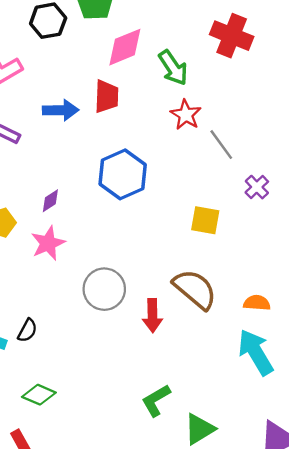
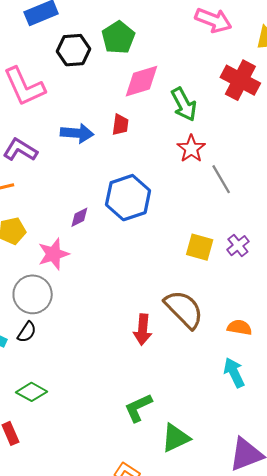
red trapezoid: (107, 96) -> (120, 125), size x0.7
purple cross: (257, 187) -> (238, 246), moved
purple diamond: (50, 201) -> (79, 217), moved
gray circle: (104, 289) -> (33, 294), moved
cyan arrow: (256, 352) -> (234, 373), size x0.7

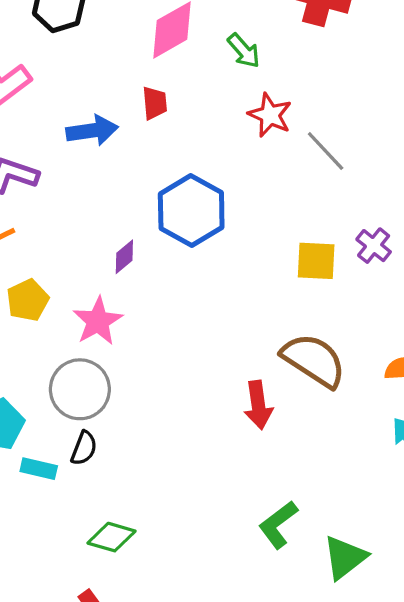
green arrow: (184, 104) -> (244, 51), size x0.7

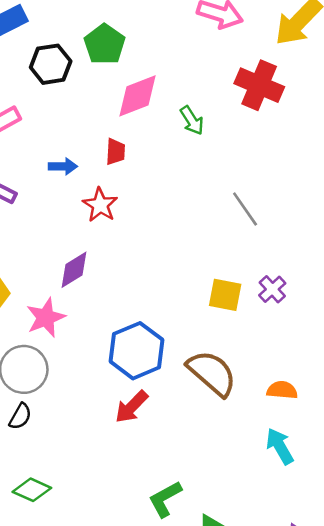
red star: (270, 115) -> (100, 205), moved
blue arrow: (92, 131) -> (63, 166), size x0.7
blue hexagon: (191, 211) -> (137, 351), moved
purple diamond: (124, 257) -> (74, 270), size x1.4
red arrow: (258, 405) -> (132, 407), moved, turned 45

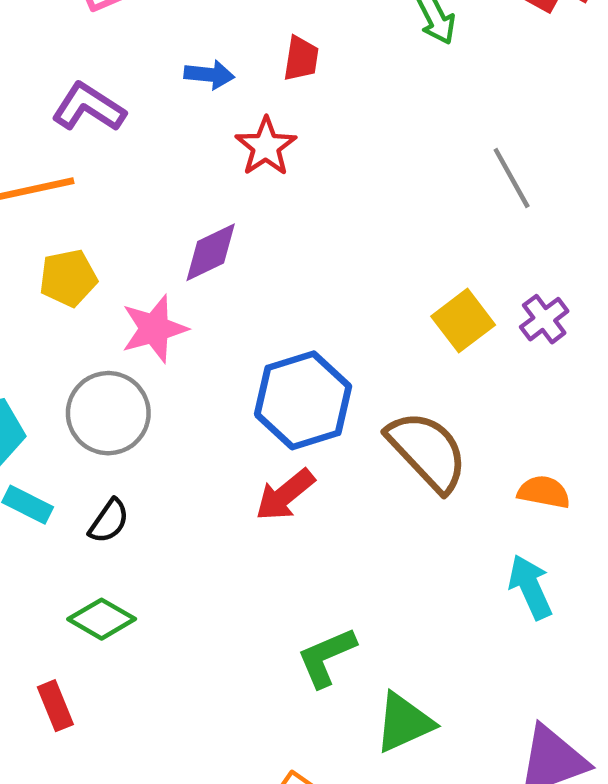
yellow square: (225, 295) -> (463, 321), turned 36
black semicircle: (20, 416) -> (109, 521), moved

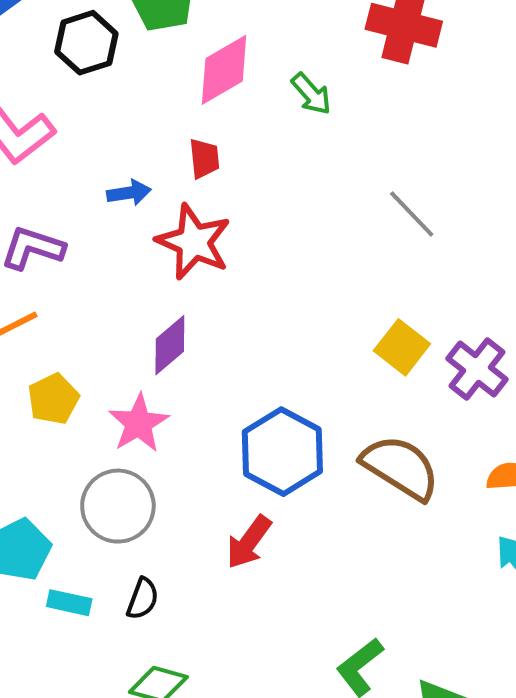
red star: (266, 146) -> (194, 242), size x1.4
purple cross: (544, 319) -> (477, 369), moved, size x1.4
red arrow: (285, 495) -> (249, 542), moved

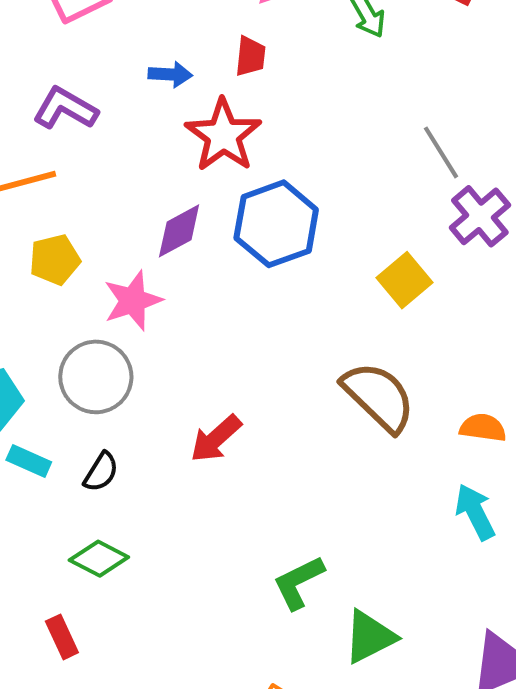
purple cross: (477, 369) -> (480, 216), moved
blue hexagon: (282, 452) -> (276, 224), moved

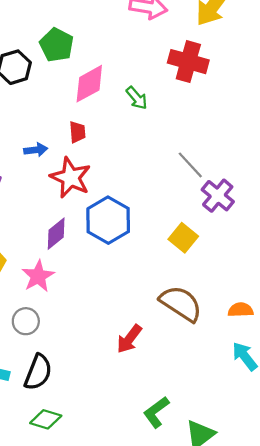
gray circle: (96, 377) -> (26, 321), size x0.7
red arrow: (216, 439) -> (129, 339), moved
black semicircle: (101, 472) -> (38, 372), size x1.6

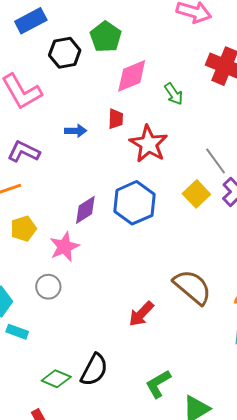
red star: (71, 178) -> (149, 144), moved
yellow square: (183, 238) -> (196, 194), moved
black semicircle: (38, 372) -> (94, 370), moved

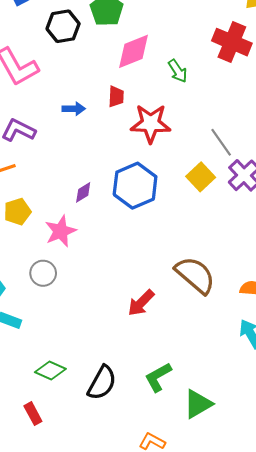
red star: (149, 144) -> (151, 123), turned -30
purple diamond: (85, 210) -> (83, 192), size x0.7
black semicircle: (94, 370) -> (102, 383), moved

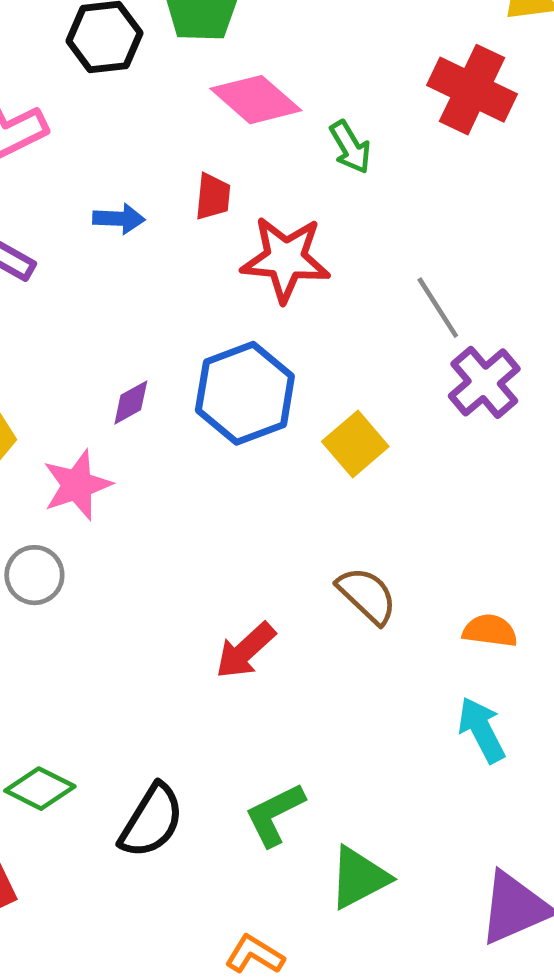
pink diamond: (134, 51) -> (256, 100), turned 60
yellow square: (201, 177) -> (355, 444), moved
brown semicircle: (195, 275) -> (367, 595), size x0.7

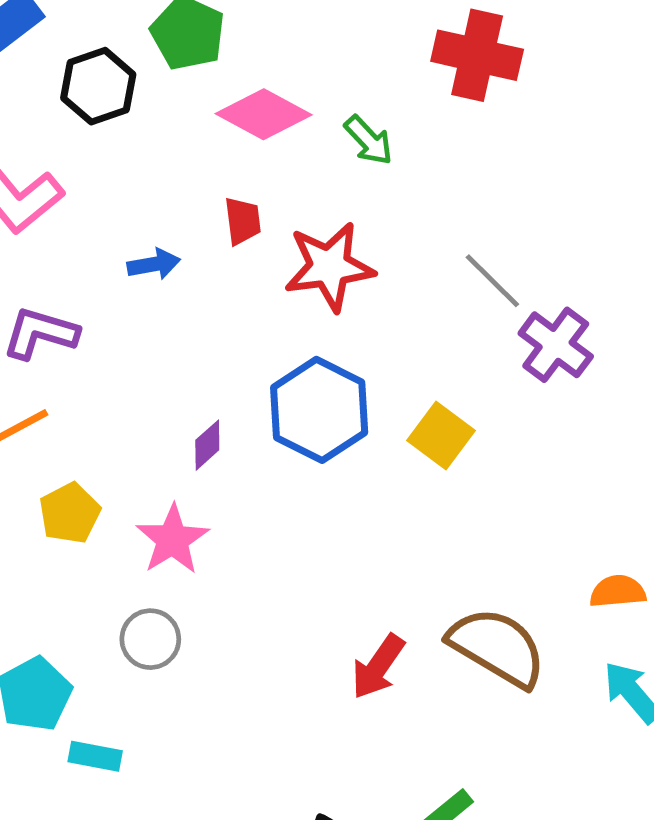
brown semicircle: (367, 595) -> (497, 647), moved, size x1.5

